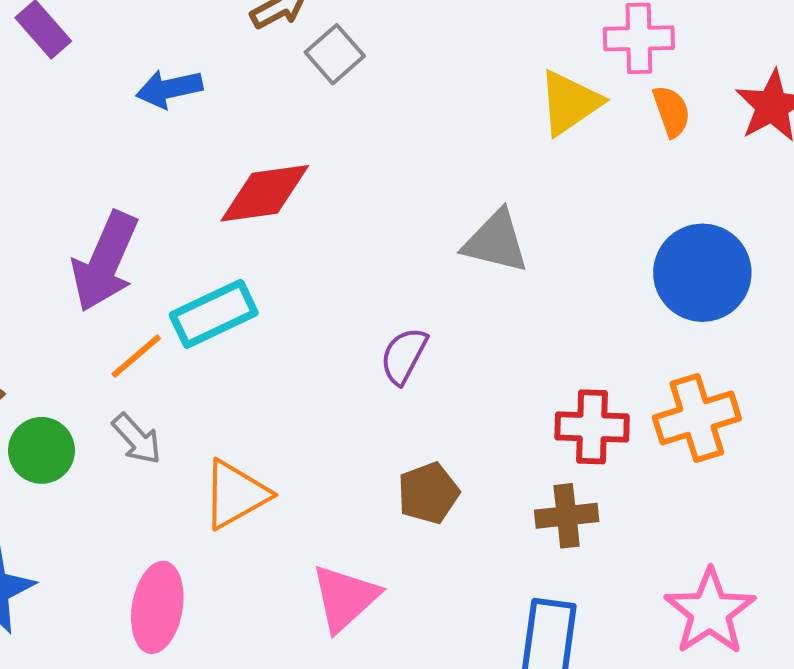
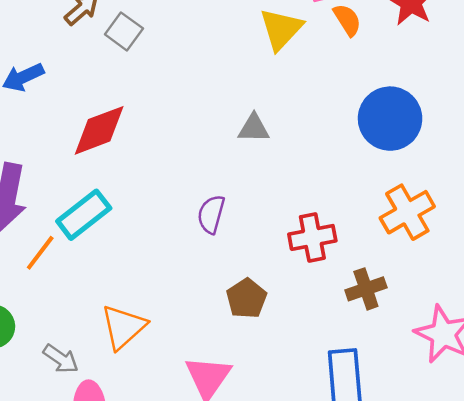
gray triangle: (496, 242) -> (254, 128), size x0.7
red cross: (592, 427) -> (312, 237), moved
gray arrow: (137, 439) -> (61, 359), moved
brown cross: (567, 516) -> (366, 289), moved

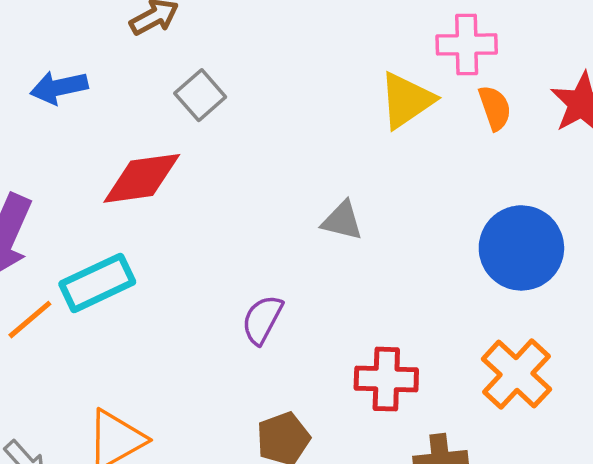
gray square: (124, 31) -> (200, 95), moved
orange cross: (407, 212) -> (516, 374), turned -30

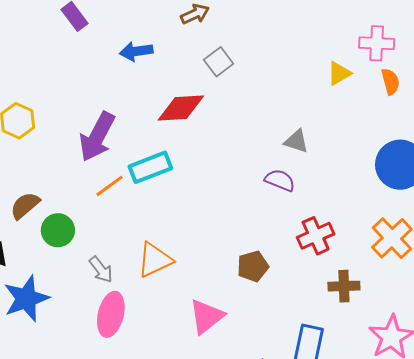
yellow triangle: (407, 100) -> (339, 73), size x0.7
purple semicircle: (262, 320) -> (280, 180), moved, turned 80
red cross: (386, 379) -> (316, 236), turned -30

